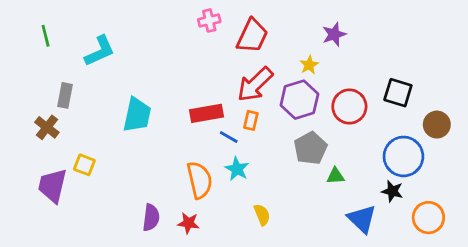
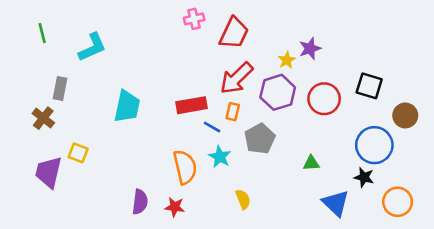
purple star: (334, 34) -> (310, 49), moved
gray pentagon: (311, 148) -> (260, 139), moved

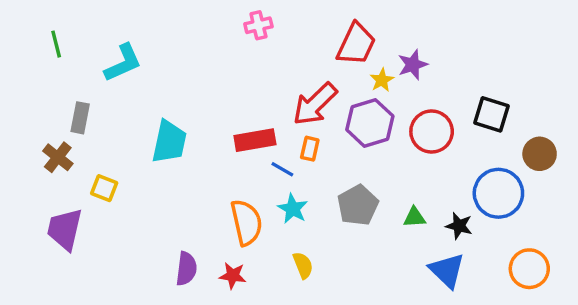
red trapezoid: (234, 33) -> (356, 44), moved
gray pentagon: (260, 139) -> (358, 205), moved
yellow square: (78, 153) -> (104, 188), moved
black star: (364, 177) -> (459, 226), moved
yellow semicircle: (243, 199) -> (303, 265), moved

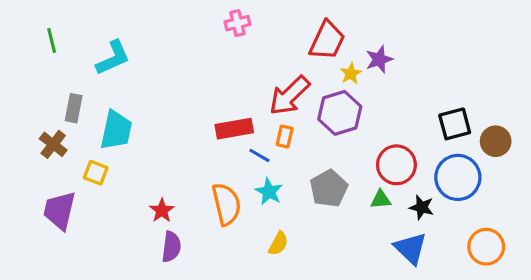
black square: (492, 114) -> (455, 124), moved, turned -32
red circle: (432, 132) -> (396, 165), moved
cyan trapezoid: (169, 142) -> (116, 130), moved
yellow semicircle: (303, 265) -> (278, 244), turned 50
red star: (233, 276) -> (162, 210), moved, turned 30

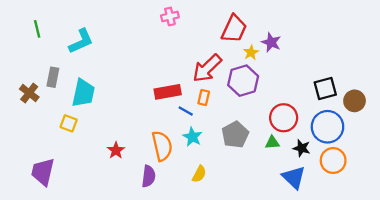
purple star: (379, 59) -> (271, 42), turned -30
brown cross: (53, 144) -> (29, 93), moved
purple trapezoid: (59, 210) -> (43, 172), moved
purple semicircle: (171, 247) -> (149, 176), moved
orange circle: (486, 247) -> (333, 161), moved

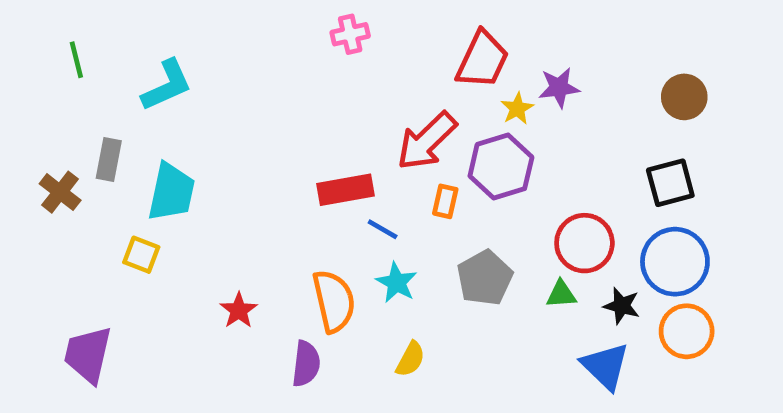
purple star: (271, 42) -> (559, 88), turned -30
orange rectangle: (204, 97) -> (445, 201), moved
brown circle: (355, 101) -> (684, 97), moved

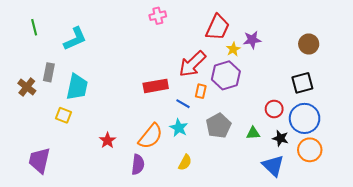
blue line: (383, 229) -> (183, 104), moved
red circle: (584, 243) -> (274, 109), moved, size x0.7
orange semicircle: (334, 301) -> (150, 136), turned 52

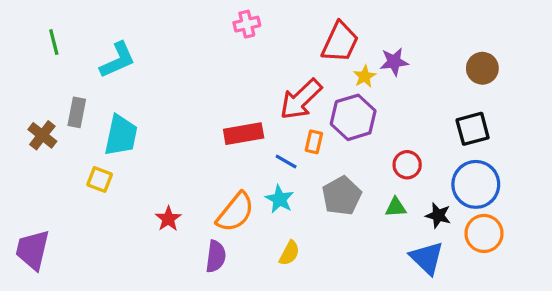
red circle: (274, 109) -> (407, 165), moved
purple trapezoid: (39, 160) -> (33, 250), moved

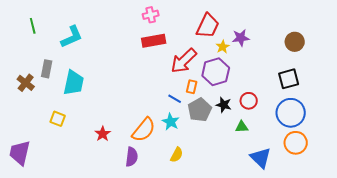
red rectangle: (244, 134) -> (154, 41), moved
yellow square: (100, 179) -> (58, 119), moved
gray pentagon: (342, 196) -> (200, 110), moved
black star: (438, 215) -> (224, 105), moved

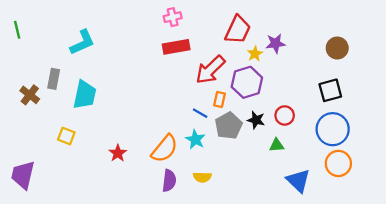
green line: (33, 26) -> (17, 30), moved
yellow semicircle: (177, 155) -> (202, 177), turned 63
purple semicircle: (132, 157) -> (169, 181), moved

